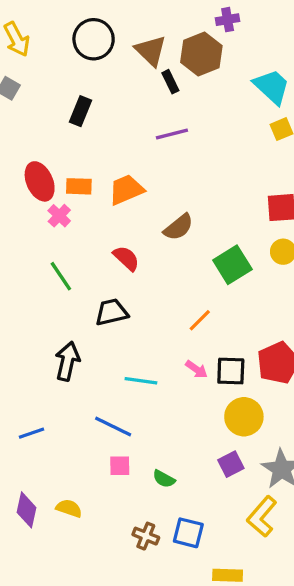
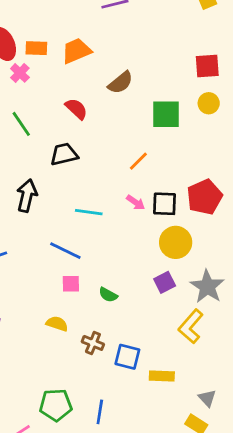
green square: (232, 265) -> (166, 114), turned 32
yellow semicircle: (69, 508) -> (57, 324), moved
blue square: (188, 533) -> (127, 357), moved

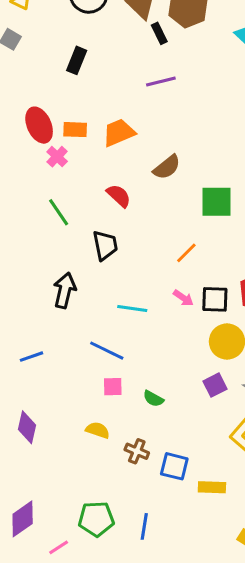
black trapezoid: (64, 154) -> (105, 245), turned 92

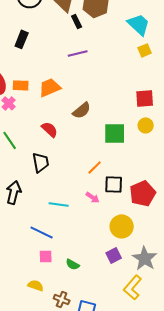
black square: (215, 299) -> (114, 184), moved

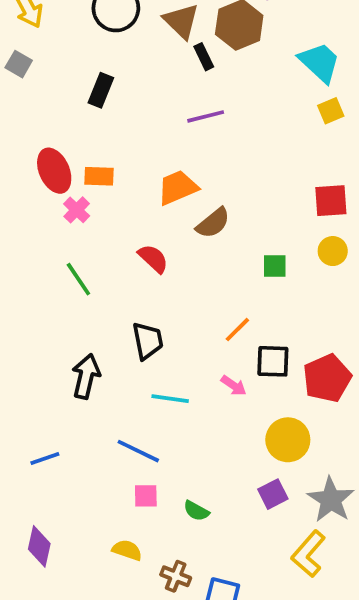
orange trapezoid: (50, 87) -> (178, 187), moved
green square: (115, 133) -> (275, 266), size x0.6
black trapezoid: (41, 162) -> (148, 341), moved

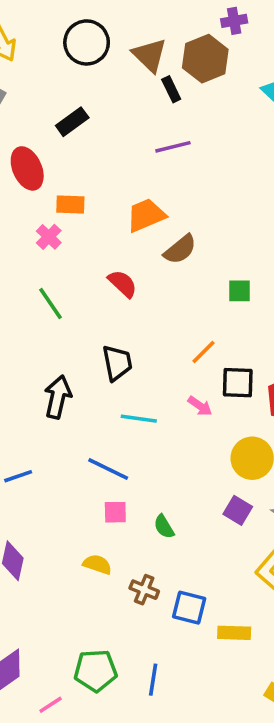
black rectangle: (101, 90) -> (72, 122), turned 32
red ellipse: (54, 171) -> (27, 168), moved
purple square: (273, 494) -> (238, 510), turned -32
green semicircle: (196, 511) -> (164, 527), turned 30

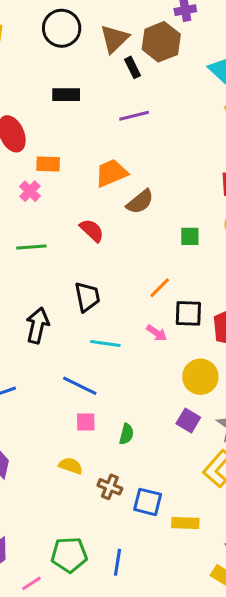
brown triangle: (150, 55) -> (114, 39), turned 32
black rectangle: (72, 122) -> (66, 95), moved, turned 36
green line: (51, 303) -> (31, 247), turned -60
green semicircle: (164, 527) -> (126, 434), turned -135

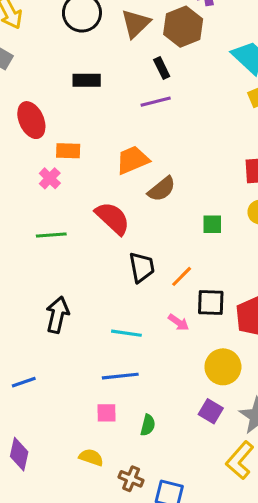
black rectangle: (133, 67) -> (162, 68), moved
red semicircle: (92, 230) -> (113, 218), size x1.4
black trapezoid: (87, 297) -> (142, 267), moved
blue line: (80, 386) -> (120, 376), moved, turned -32

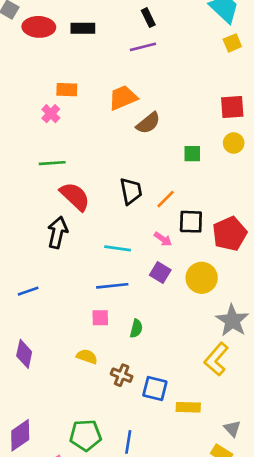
red ellipse: (31, 120) -> (39, 27), moved, turned -64
red semicircle: (113, 218) -> (75, 196), moved
purple square: (211, 411) -> (160, 272), moved

